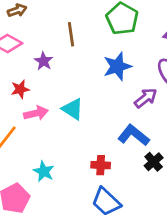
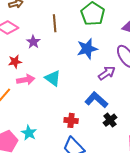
cyan star: (44, 171) -> (29, 133), moved

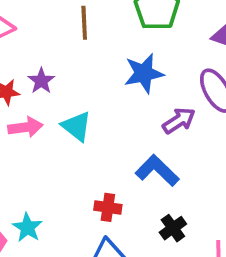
purple star: (33, 42) -> (41, 81), moved
black cross: (110, 120) -> (173, 228), moved

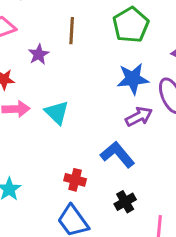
blue star: (144, 73) -> (133, 79), moved
purple star: (41, 81) -> (39, 54), moved

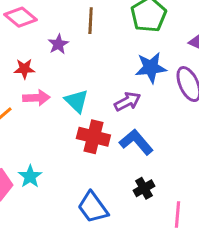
purple arrow: (139, 117) -> (127, 101), moved
red cross: (75, 180) -> (93, 137), moved, size x1.5

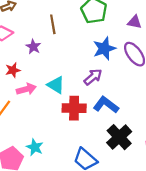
black cross: (144, 188) -> (119, 137), size x1.6

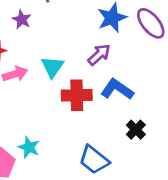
cyan triangle: (56, 85) -> (52, 67), turned 36
black cross: (119, 137) -> (136, 130), size x0.6

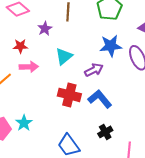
cyan triangle: (52, 67) -> (64, 56), moved

